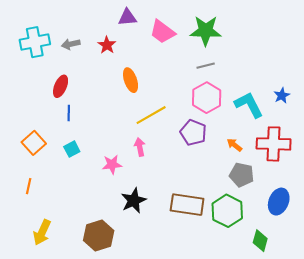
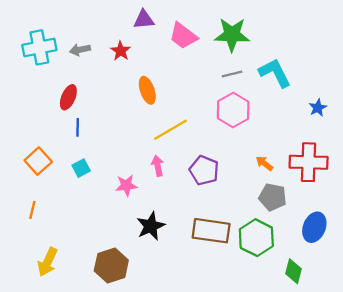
cyan L-shape: (249, 105) -> (275, 73), moved
purple pentagon: (193, 133) -> (204, 170), moved

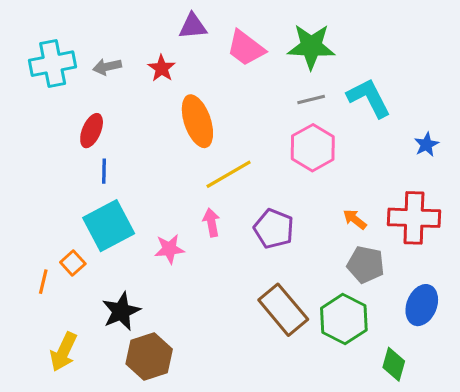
orange ellipse: (147, 90) -> (197, 121), size x1.4
orange square: (38, 161) -> (73, 263), moved, size x0.7
cyan square: (81, 168) -> (109, 226), size x2.0
black star: (151, 226) -> (121, 311), moved
brown rectangle: (211, 231) -> (283, 310), turned 42

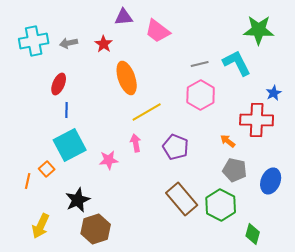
green star: (311, 46) -> (259, 30), moved
red cross: (414, 218) -> (257, 120), moved
blue ellipse: (422, 305) -> (271, 181), moved

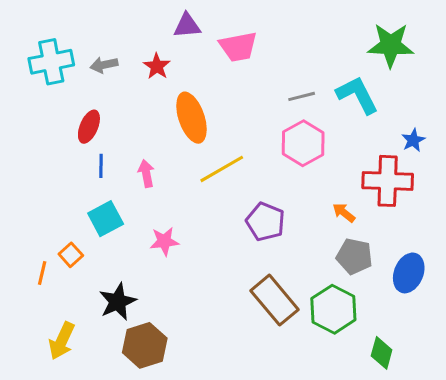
pink trapezoid: (158, 31) -> (238, 47), turned -48
pink arrow: (136, 143) -> (146, 173), moved
cyan square: (70, 145) -> (106, 219), size x0.7

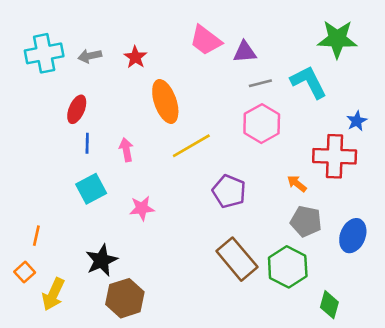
purple triangle: (187, 26) -> (245, 52), moved
pink trapezoid: (238, 47) -> (206, 40), turned 48
orange square: (71, 255) -> (25, 272), moved

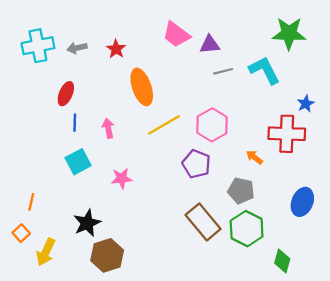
pink hexagon: (262, 124) -> (212, 125), moved
gray pentagon: (306, 221) -> (241, 191), moved

